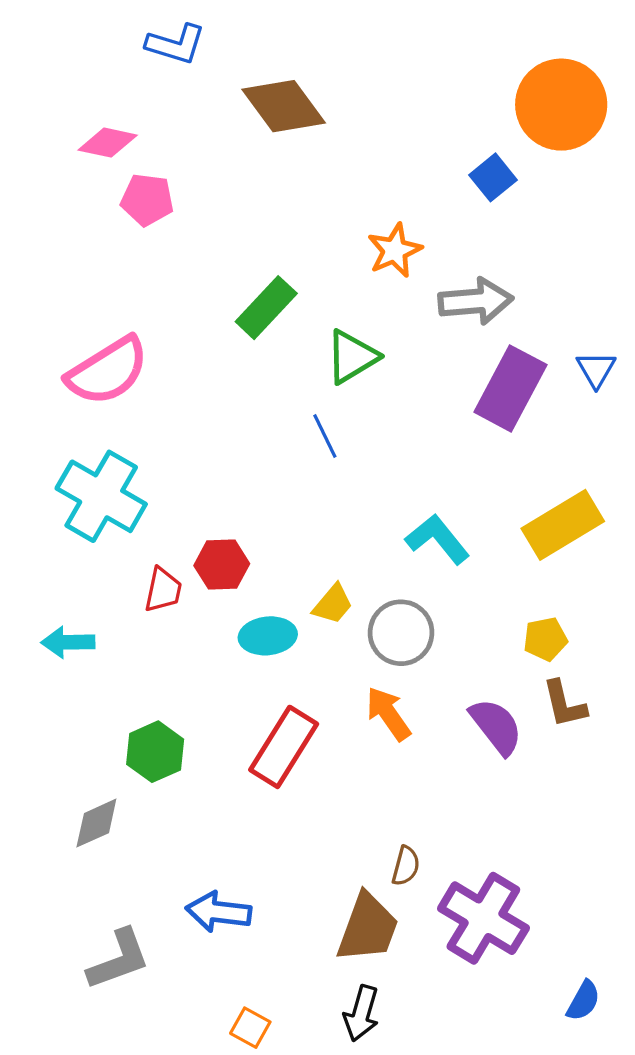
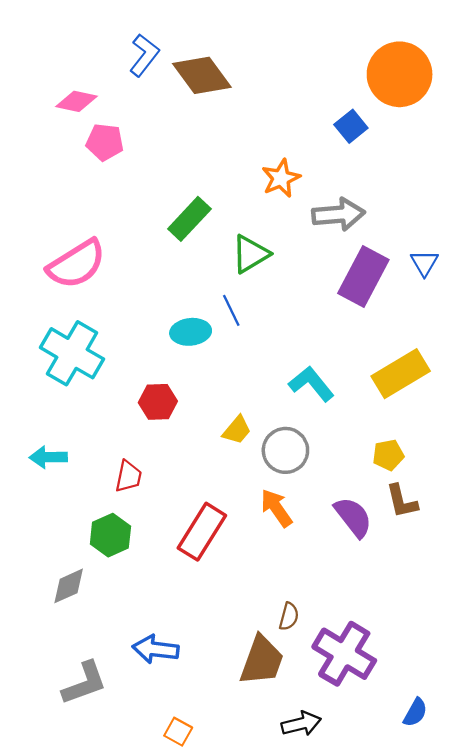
blue L-shape: (176, 44) -> (144, 55), moved, turned -69
red trapezoid: (163, 590) -> (128, 476), moved
cyan ellipse: (268, 636) -> (191, 332), moved
black arrow: (361, 1013) -> (301, 724), moved, turned -120

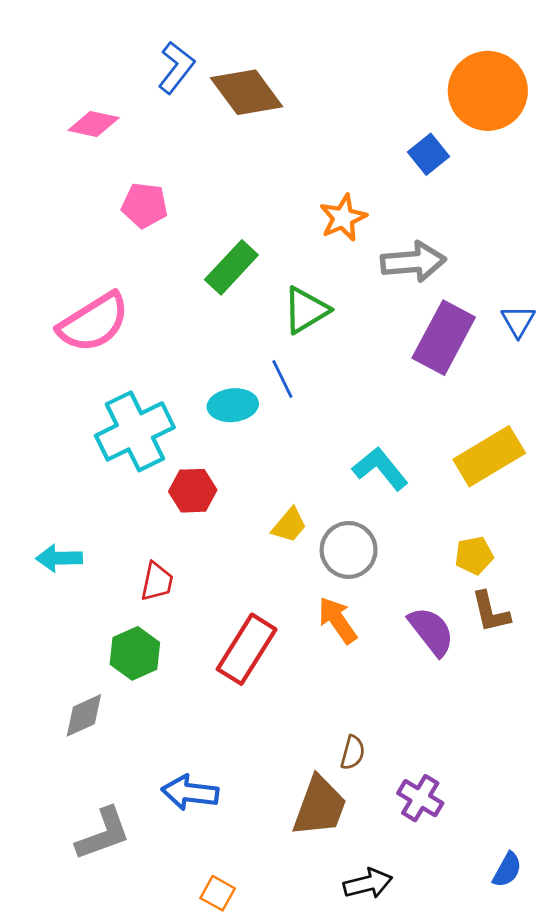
pink pentagon: (105, 142) -> (145, 205), moved
cyan cross: (72, 353) -> (135, 431), moved, turned 34
purple cross: (344, 654) -> (420, 798), size x0.6

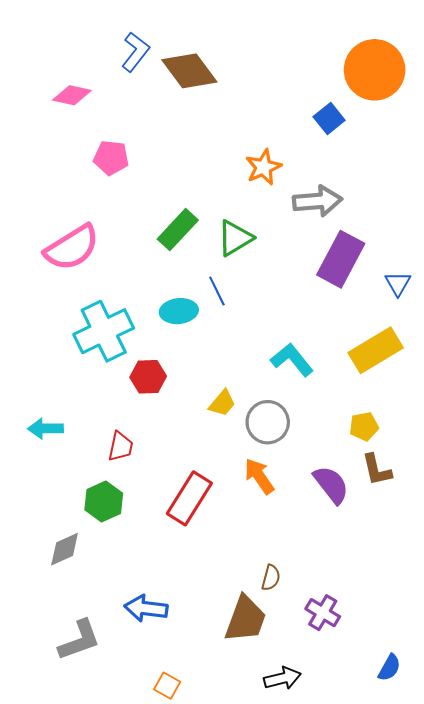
green rectangle: (231, 267) -> (178, 230), moved
blue triangle: (518, 321) -> (398, 284), moved

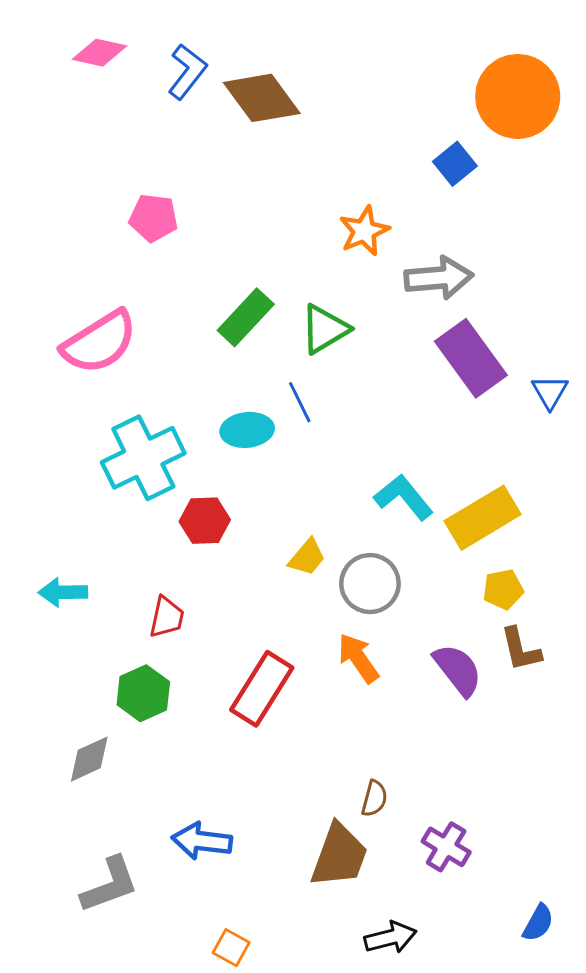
pink diamond: (72, 95) -> (99, 53), moved
purple rectangle: (341, 259) -> (471, 358), turned -64
yellow rectangle: (376, 350) -> (483, 518), moved

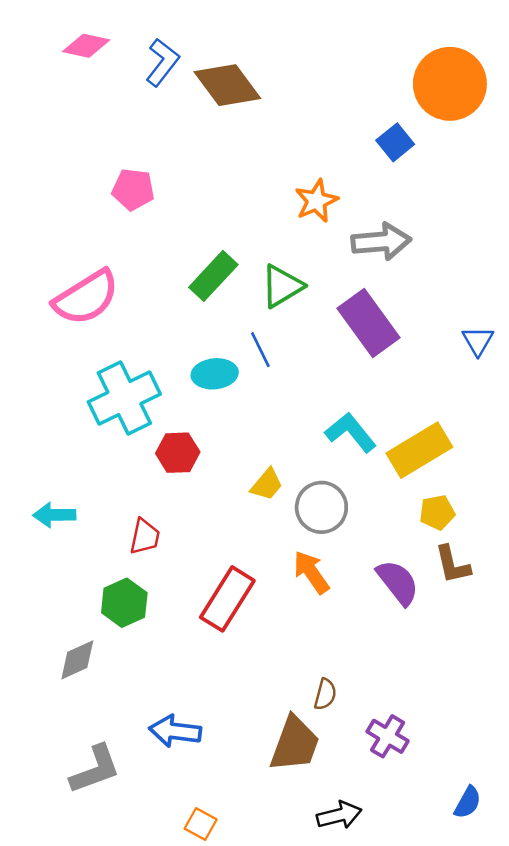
purple rectangle: (471, 358) -> (369, 323), moved

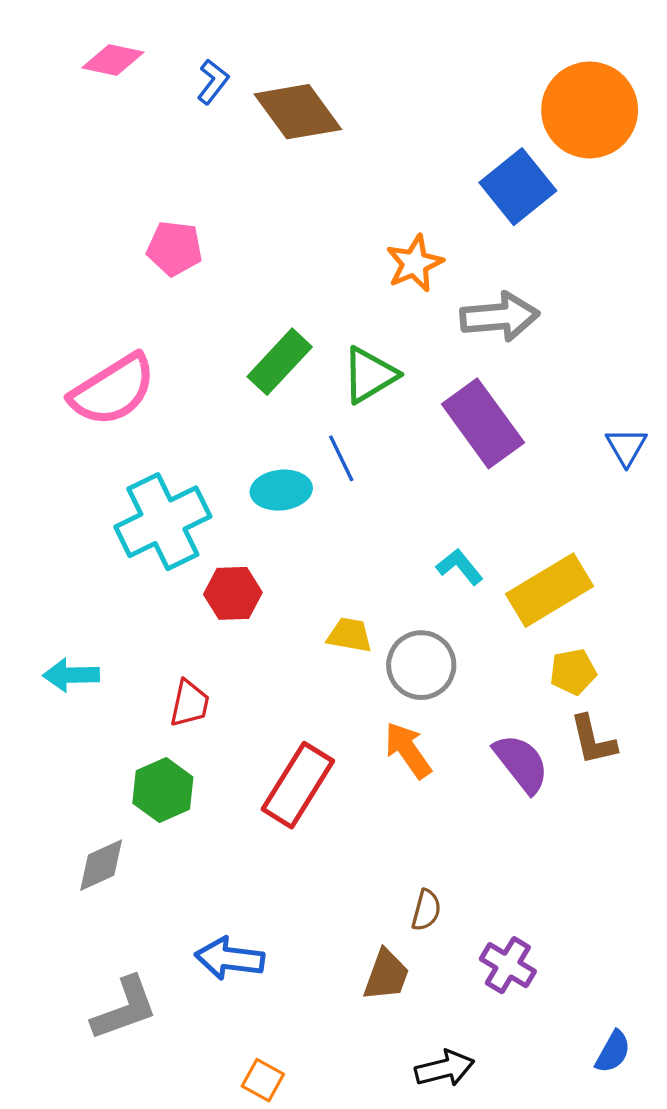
blue L-shape: (162, 62) -> (213, 82), size x0.7
blue square: (395, 142) -> (518, 187), size x1.5
cyan L-shape: (351, 432) -> (460, 567), size x0.7
yellow trapezoid: (267, 484) -> (350, 635), turned -120
brown trapezoid: (295, 744) -> (386, 975), size x0.7

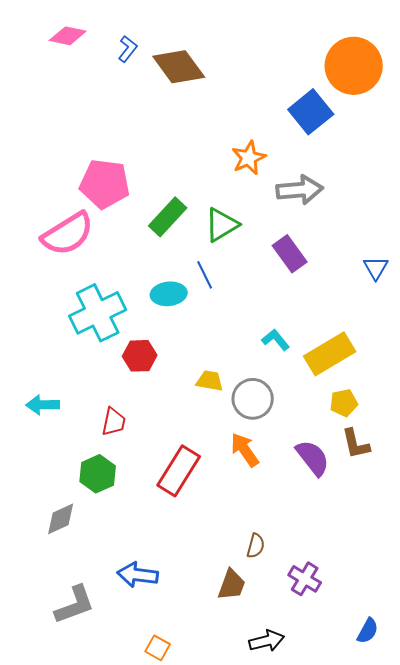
pink pentagon: (175, 248) -> (105, 184), moved, size x1.5
purple rectangle: (483, 423) -> (290, 254), size x0.7

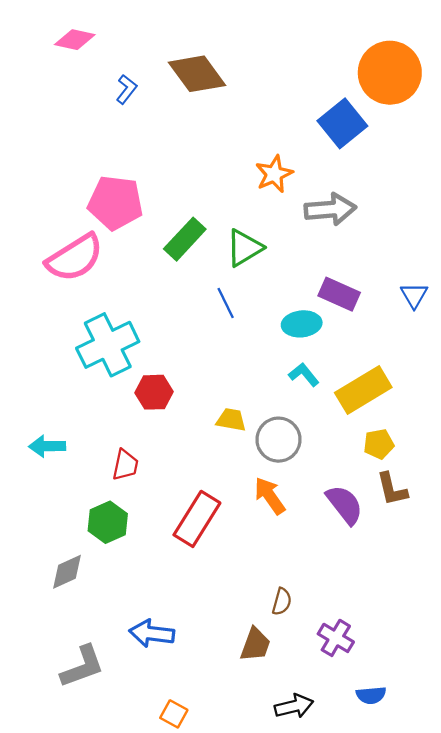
blue L-shape: (128, 49) -> (126, 89), moved
purple rectangle: (290, 254) -> (339, 294), moved, turned -30
cyan ellipse: (169, 294) -> (302, 324), moved
blue semicircle: (368, 631) -> (371, 695), moved, turned 56

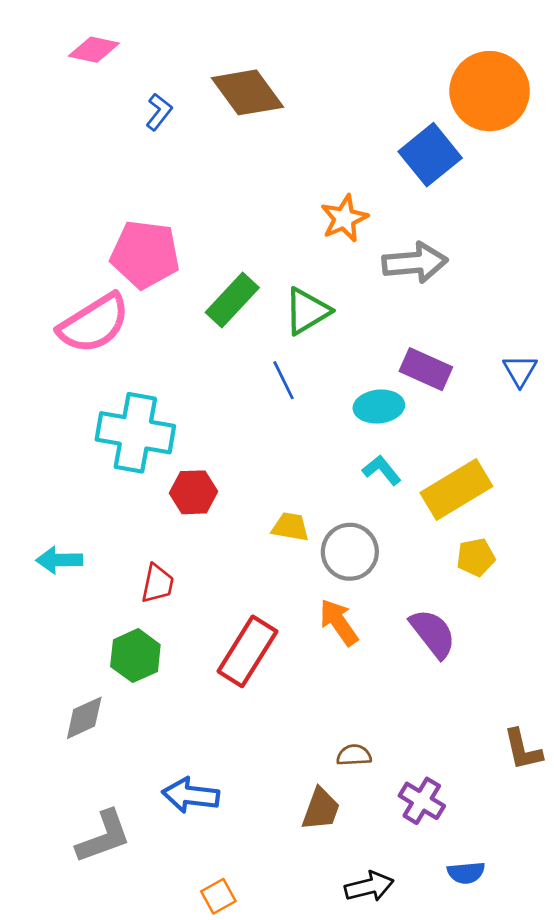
cyan cross: (108, 345) -> (135, 433), turned 36
brown L-shape: (392, 489) -> (523, 750), moved
brown semicircle: (282, 602) -> (354, 755), turned -108
orange square: (174, 714) -> (218, 896), turned 32

